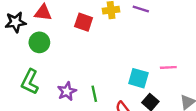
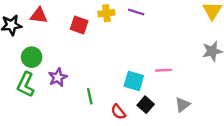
green circle: (39, 42) -> (32, 57), moved
purple star: (67, 91) -> (58, 77), moved

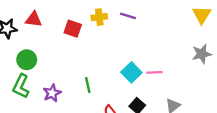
purple star: (58, 77) -> (52, 93), moved
cyan square: (134, 81) -> (131, 72), moved, turned 30
green line: (90, 96) -> (88, 85), moved

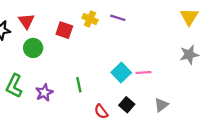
yellow cross: (99, 17) -> (90, 19), turned 32
red triangle: (34, 19) -> (26, 21), turned 48
green circle: (27, 60) -> (33, 48), moved

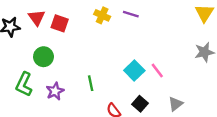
red square: (64, 30) -> (60, 23), moved
green circle: (33, 48) -> (44, 57), moved
pink line: (143, 72) -> (157, 70), turned 56

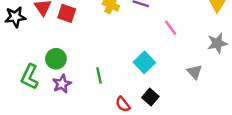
green circle: (44, 57) -> (56, 59), moved
pink line: (157, 70) -> (171, 28), moved
gray triangle: (176, 104) -> (195, 72), moved, turned -35

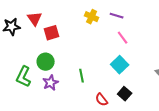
red square: (67, 13) -> (52, 33), moved, turned -35
pink line: (171, 28) -> (123, 38), moved

